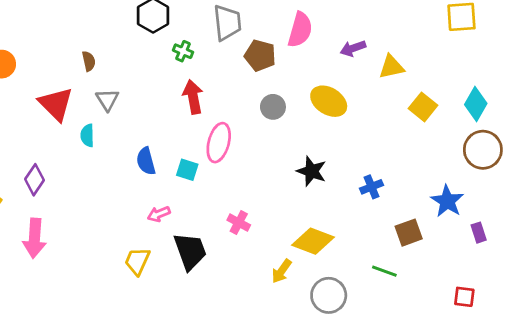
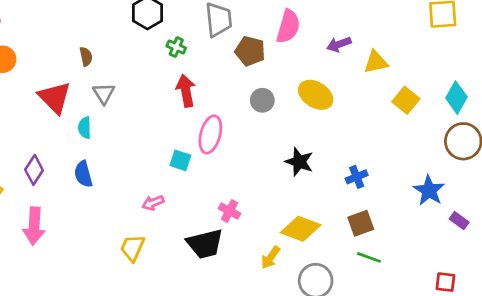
blue semicircle: (146, 161) -> (83, 174), moved
brown square: (409, 233) -> (361, 223), moved
purple rectangle: (479, 233) -> (459, 221), turned -36
black trapezoid: (190, 251) -> (205, 244), moved, turned 96

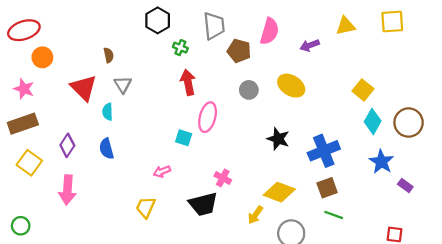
yellow triangle: (376, 62) -> (346, 26), moved
cyan diamond: (456, 98) -> (373, 121), moved
blue cross: (357, 177) -> (324, 151), size x1.8

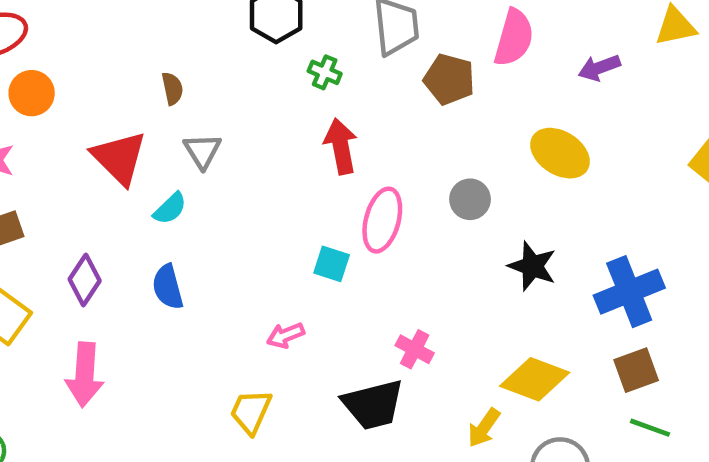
gray circle: (249, 90) -> (470, 199), moved
cyan semicircle: (108, 112) -> (170, 209), turned -133

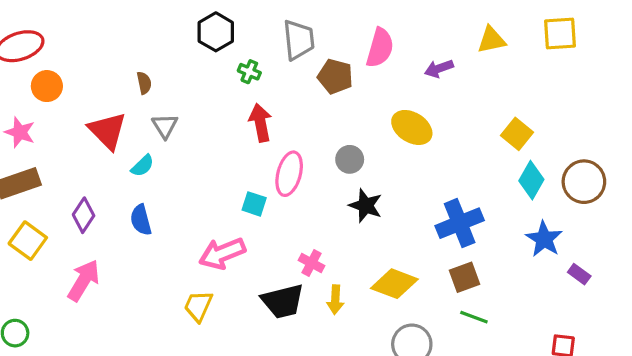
black star: (532, 266) -> (366, 206), moved
pink arrow: (285, 335) -> (222, 253), size x1.8
pink arrow: (85, 375) -> (84, 280), turned -153
yellow arrow: (484, 428) -> (335, 300), moved, turned -32

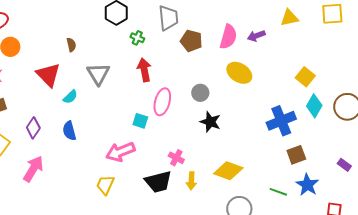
pink semicircle: (380, 48) -> (228, 37), moved
gray triangle: (165, 126) -> (98, 74), moved, size x1.4
blue cross: (460, 223) -> (281, 121), moved
blue star: (544, 239) -> (307, 185), moved
brown square: (464, 277) -> (296, 155), moved

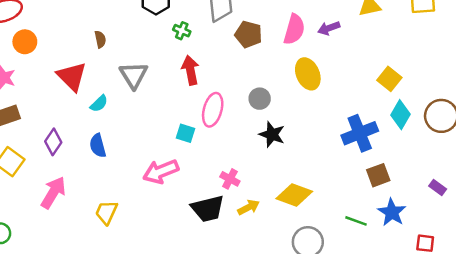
yellow ellipse: (239, 73) -> (308, 74), turned 35
yellow arrow: (191, 181) -> (249, 207), turned -120
yellow trapezoid: (105, 185) -> (106, 212), moved

